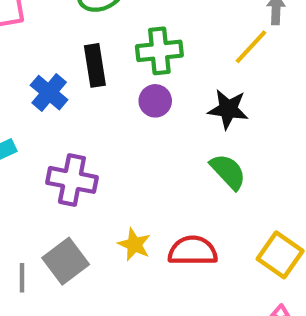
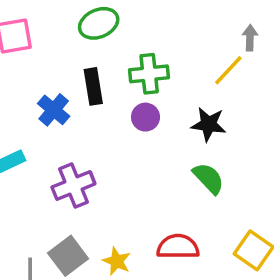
purple cross: (72, 180) -> (73, 186), turned -33
yellow star: (134, 244) -> (117, 261), moved

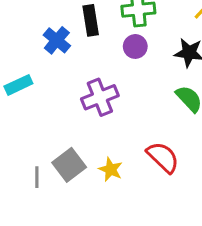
purple cross: (73, 186) -> (100, 97), moved
red semicircle: (178, 247) -> (163, 157), turned 44

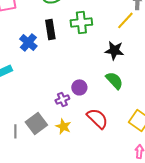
purple circle: (135, 46) -> (79, 87), moved
purple cross: (100, 97) -> (62, 99), moved, size x0.6

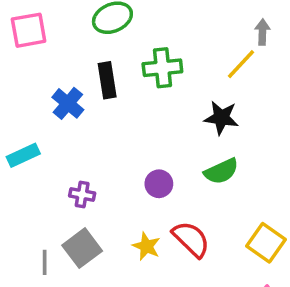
green semicircle: (114, 80) -> (221, 171), turned 108
purple cross: (62, 99) -> (82, 194), moved, turned 32
yellow star: (63, 126) -> (146, 246), moved

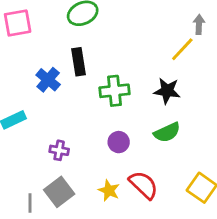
green cross: (162, 68) -> (114, 91), moved

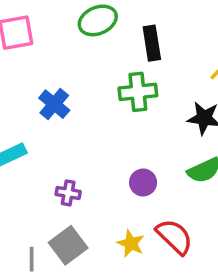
black rectangle: (78, 62) -> (152, 43), moved
green cross: (114, 91) -> (138, 92), moved

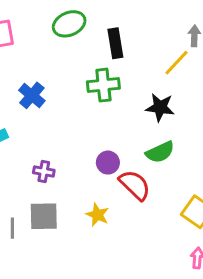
red semicircle: (174, 237) -> (135, 185), moved
gray square: (68, 245) -> (44, 216), turned 36

